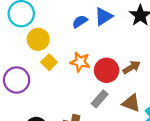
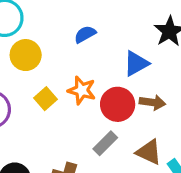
blue triangle: (103, 16) -> (136, 63), moved
yellow square: (49, 62) -> (46, 99), moved
brown arrow: (132, 67) -> (153, 102), turned 36

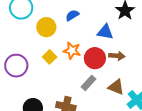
yellow circle: (26, 55) -> (46, 27), moved
blue triangle: (136, 63) -> (105, 32), turned 42

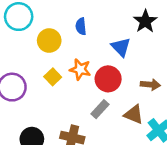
blue semicircle: (72, 15) -> (81, 26), turned -64
blue triangle: (105, 32) -> (121, 47), turned 36
brown arrow: (117, 56) -> (150, 85), moved

